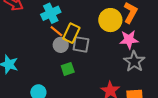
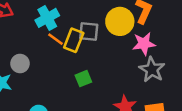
gray square: (81, 44) -> (89, 32), moved
gray circle: (61, 45) -> (20, 64), moved
green square: (68, 69) -> (83, 79), moved

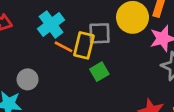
green square: (83, 79) -> (99, 72), moved

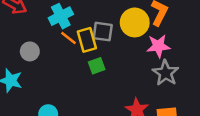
yellow rectangle: (84, 45) -> (87, 40), turned -40
gray circle: (28, 79) -> (30, 51), moved

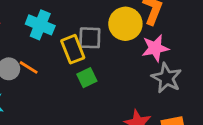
cyan cross: (61, 16) -> (40, 25), turned -35
orange line: (68, 38) -> (29, 67), moved

